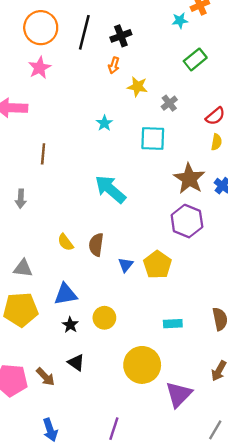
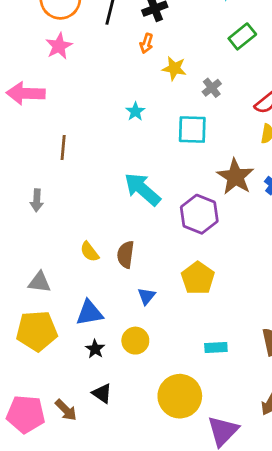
purple hexagon: (187, 221) -> (199, 214), moved
blue triangle: (126, 265) -> (146, 296), moved

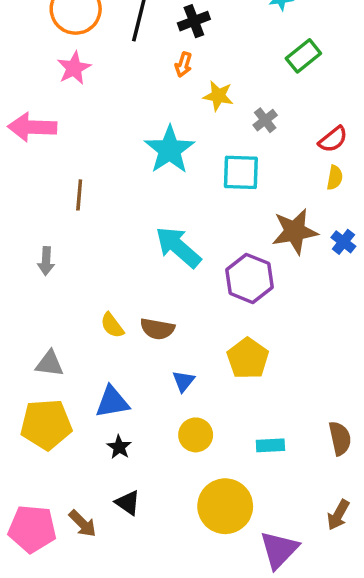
cyan star: (135, 111) -> (170, 150), size x2.0
brown star: (235, 177) -> (295, 231), turned 30
brown semicircle: (126, 254) -> (157, 329), turned -88
yellow circle: (135, 341) -> (196, 435), moved

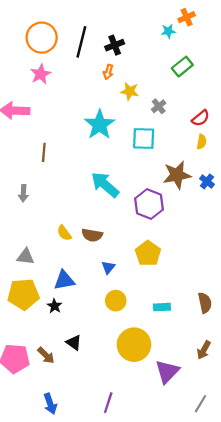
black star: (119, 447) -> (55, 306), moved

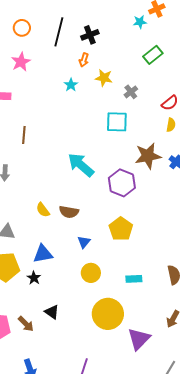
orange circle: (42, 38) -> (22, 28), size x0.6
cyan star: (100, 125) -> (71, 85), moved, size x0.5

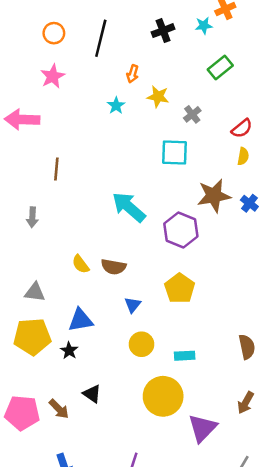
black cross: (90, 35) -> (163, 31), moved
cyan rectangle: (134, 279) -> (185, 356), moved

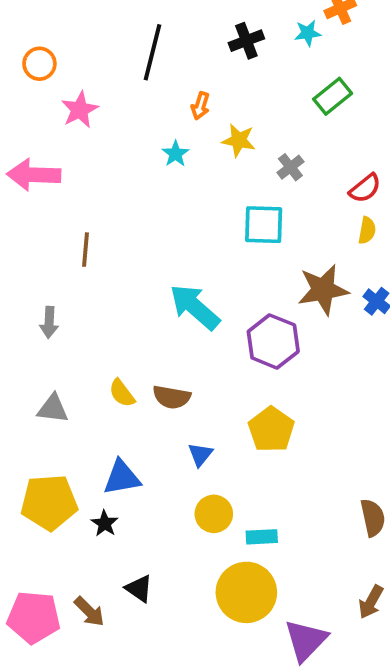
orange circle: (54, 33) -> (39, 64), moved
gray triangle: (35, 292) -> (53, 409), moved
cyan rectangle: (185, 356) -> (262, 537), moved

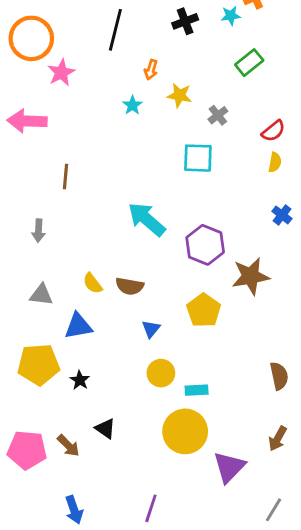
orange circle: (39, 64) -> (31, 38), size x1.8
brown star: (323, 290) -> (251, 276), moved
blue triangle: (122, 477) -> (78, 326), moved

